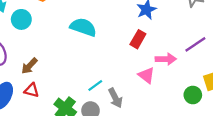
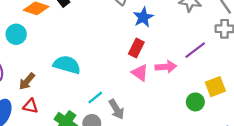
cyan semicircle: (83, 27) -> (67, 65), moved
pink triangle: (147, 75) -> (140, 73), moved

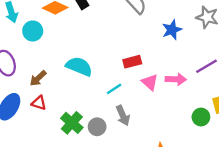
blue star: (143, 17) -> (172, 30), moved
red rectangle: (136, 48) -> (132, 62), moved, turned 42
cyan line: (95, 98) -> (114, 89), moved

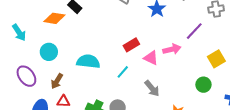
cyan circle: (33, 31) -> (49, 52), moved
gray arrow: (123, 116) -> (152, 88), moved
green circle: (201, 117) -> (203, 85), moved

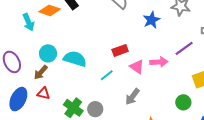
cyan arrow: (19, 32) -> (28, 22), moved
cyan circle: (49, 52) -> (48, 53), moved
gray arrow: (152, 88) -> (132, 97), turned 66

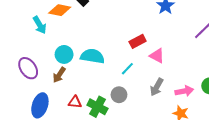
pink arrow: (159, 62) -> (184, 91), moved
red triangle: (43, 93) -> (75, 102), moved
gray circle: (95, 109) -> (119, 95), moved

